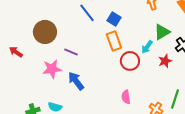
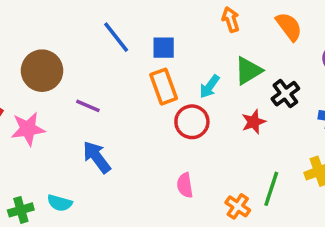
blue square: (114, 19) -> (164, 48), turned -32
cyan arrow: (147, 47) -> (210, 87), moved
pink star: (52, 69) -> (28, 129), moved

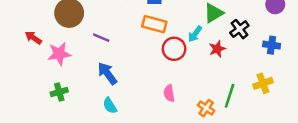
orange rectangle: (164, 87) -> (154, 24), turned -55
cyan arrow: (210, 87) -> (195, 34), moved
cyan semicircle: (60, 203) -> (110, 106), moved, turned 42
green cross: (21, 210) -> (59, 92), moved

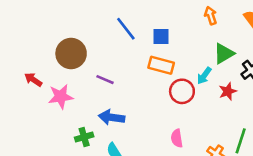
blue arrow: (107, 73) -> (112, 117), turned -45
green cross: (59, 92) -> (84, 137), moved

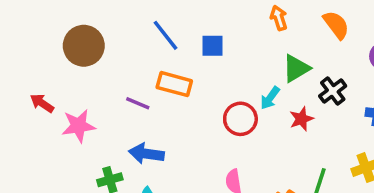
brown circle: (71, 53) -> (84, 46), moved
orange rectangle: (161, 65) -> (174, 84), moved

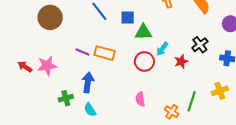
green triangle: (296, 68) -> (143, 32), moved, turned 30
orange rectangle: (174, 84) -> (105, 53), moved
red arrow: (42, 103) -> (25, 67), moved
blue arrow: (146, 154) -> (88, 82), turned 90

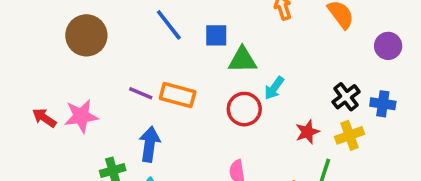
black cross: (200, 45) -> (346, 97), moved
red star: (181, 61) -> (307, 132), moved
yellow cross: (220, 91) -> (350, 135), moved

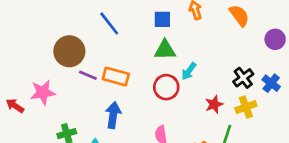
brown circle: (86, 35) -> (69, 51), moved
blue square: (216, 35) -> (162, 19), moved
blue cross: (383, 104) -> (271, 83), turned 30
red arrow: (44, 118) -> (15, 106), moved
blue arrow: (150, 144) -> (113, 115), moved

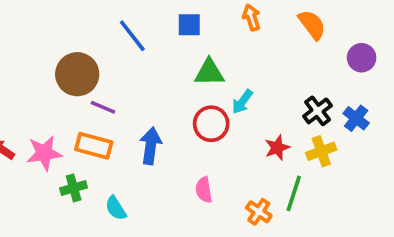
blue square: (162, 19) -> (189, 25), moved
orange rectangle: (116, 77) -> (94, 146), moved
pink star: (43, 92) -> (44, 153), moved
blue arrow: (113, 115) -> (151, 146), moved

